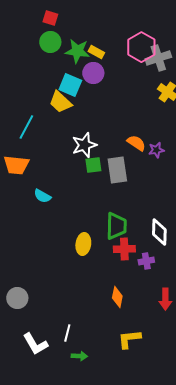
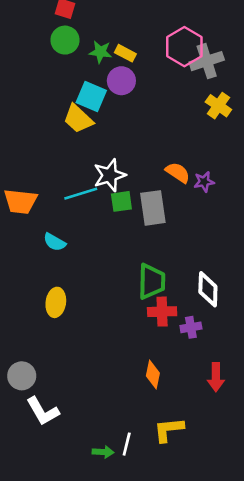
green star: (77, 51) -> (100, 52), size x0.7
cyan line: (26, 127) -> (81, 194), moved, turned 45
yellow ellipse: (83, 244) -> (56, 302), moved
white line: (67, 333) -> (127, 444), moved
white L-shape: (35, 344) -> (43, 411), moved

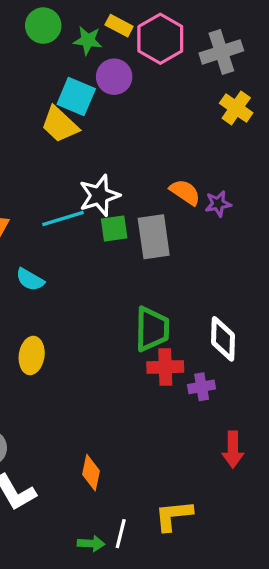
pink hexagon: (184, 47) -> (160, 39), moved
yellow rectangle: (125, 53) -> (119, 26), moved
orange diamond: (153, 375) -> (91, 473), moved

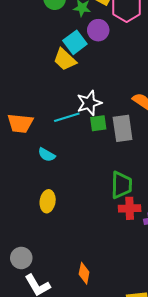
cyan square: (76, 96) -> (75, 42), turned 30

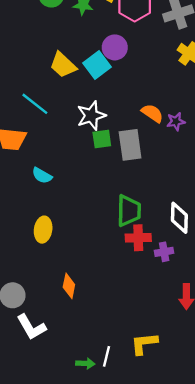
purple circle: (98, 30) -> (115, 47), moved
cyan square: (75, 42) -> (97, 65), moved
cyan line: (67, 117) -> (35, 104), moved, turned 55
orange diamond: (84, 273) -> (69, 286), moved

